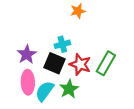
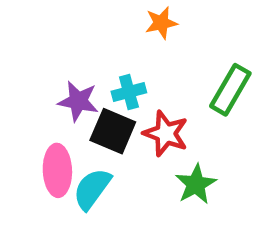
purple star: (27, 54) -> (78, 101), moved, turned -30
green rectangle: (106, 63) -> (230, 90), moved
green star: (69, 89) -> (196, 184), moved

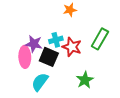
red star: (166, 134) -> (72, 47), moved
pink ellipse: (57, 170) -> (25, 57), moved

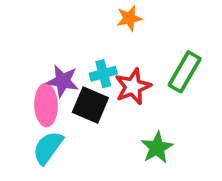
red star: (72, 47) -> (133, 87), turned 30
cyan semicircle: (40, 82) -> (48, 148), moved

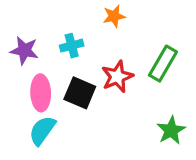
cyan cross: (103, 74) -> (72, 46), moved
purple star: (63, 81) -> (24, 50), moved
green star: (157, 148) -> (171, 130), moved

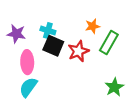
orange star: (114, 16) -> (93, 26), moved
cyan cross: (72, 46) -> (48, 31), turned 32
black square: (80, 93) -> (53, 46), moved

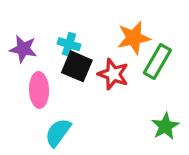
orange star: (93, 26) -> (134, 38), size x1.5
red star: (78, 51) -> (113, 74), turned -30
cyan semicircle: (28, 87) -> (58, 133), moved

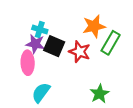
cyan cross: (69, 44) -> (40, 30), moved
purple star: (23, 49) -> (35, 44), moved
green star: (165, 126) -> (100, 94), moved

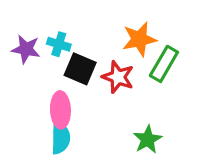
purple star: (35, 44) -> (26, 49), moved
pink ellipse: (28, 63) -> (60, 110), moved
cyan semicircle: (41, 93) -> (60, 138), turned 145

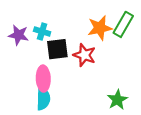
green rectangle: (164, 64) -> (123, 24), moved
black square: (80, 69) -> (57, 49), turned -30
green star: (148, 139) -> (117, 100), moved

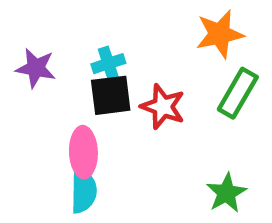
green rectangle: (123, 24) -> (238, 93), moved
orange star: (100, 28) -> (220, 34), moved
cyan cross: (42, 31) -> (108, 64), moved, turned -35

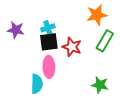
pink ellipse: (83, 152) -> (49, 67), moved
green star: (226, 193) -> (100, 85), turned -30

